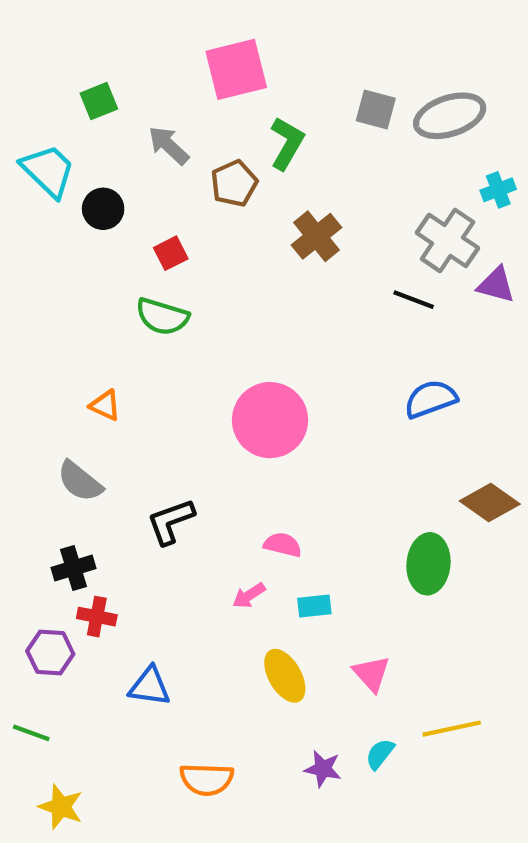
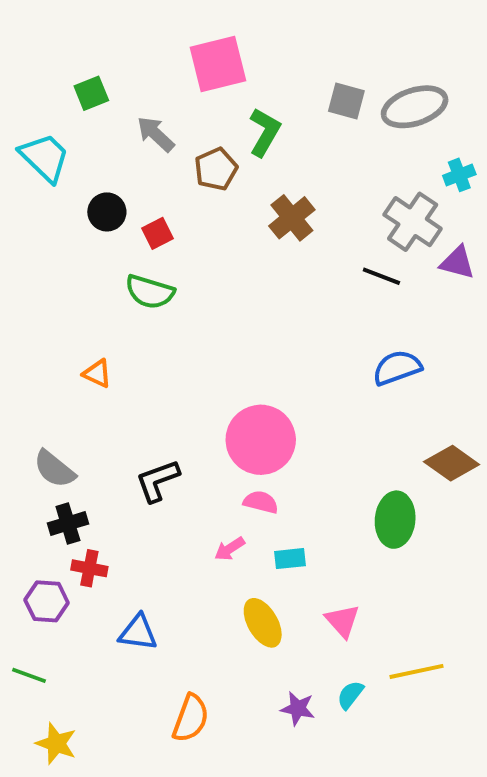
black circle: (103, 209) -> (107, 212), moved
pink circle: (270, 420) -> (261, 440), moved
gray semicircle: (80, 481) -> (54, 469), moved
orange semicircle: (207, 779) -> (191, 718), turned -72

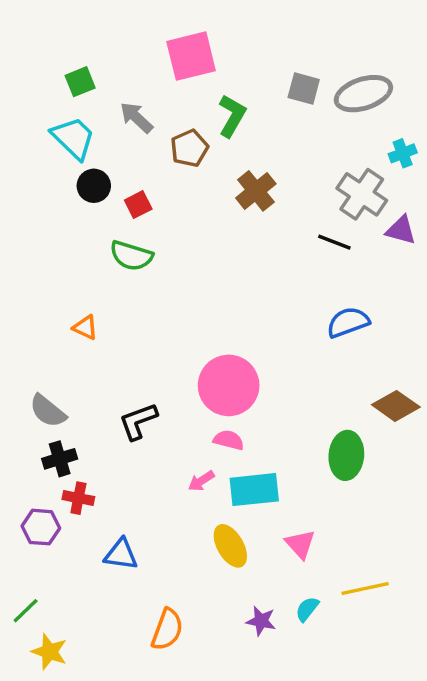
cyan trapezoid: (45, 157) -> (73, 138), moved
cyan rectangle: (290, 559) -> (254, 490), size x1.8
green line: (29, 675) -> (26, 611), moved, turned -64

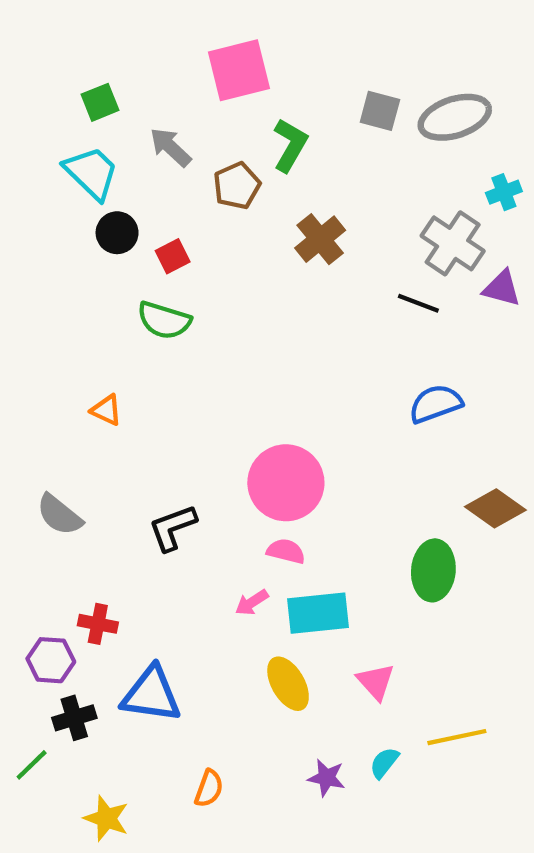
black cross: (60, 459) -> (74, 718), moved
blue triangle: (121, 554) -> (151, 694), size x1.4
orange semicircle: (167, 629) -> (209, 788), size x0.7
yellow star: (49, 652) -> (106, 818), moved

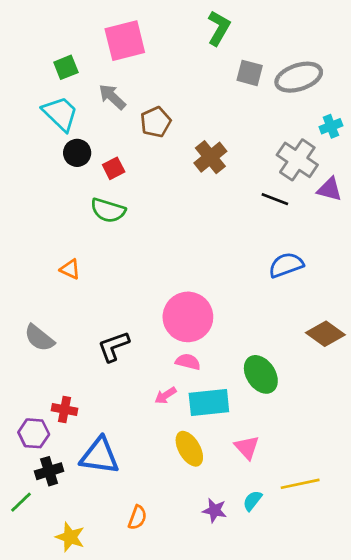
pink square: (239, 70) -> (125, 41), moved
green L-shape: (290, 145) -> (219, 28), moved
green ellipse: (433, 570) -> (261, 374), moved, turned -39

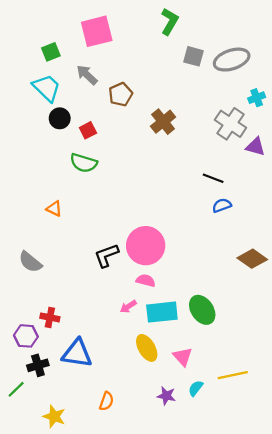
black line: (275, 199) -> (213, 178), moved
blue semicircle: (286, 265) -> (222, 205), size x0.7
black L-shape: (114, 346) -> (106, 255), moved
green ellipse: (261, 374) -> (202, 310), moved
pink triangle: (247, 447) -> (183, 357), moved

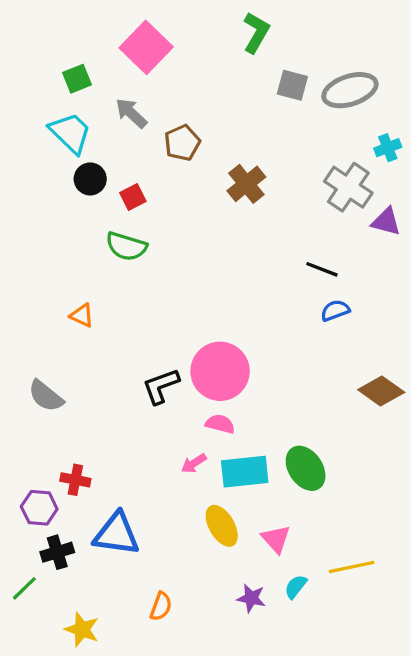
pink square: (97, 31) -> (146, 47), turned -32

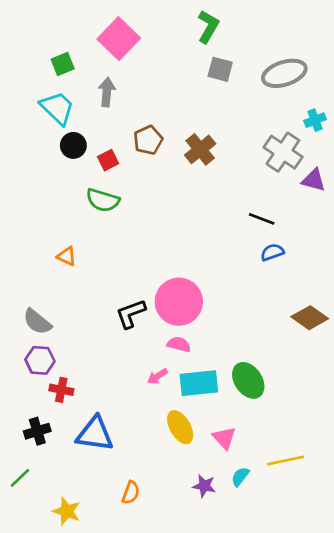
gray square: (292, 85) -> (220, 69), moved
gray arrow: (131, 113) -> (107, 92), turned 52
brown pentagon: (182, 143) -> (148, 140), moved
purple hexagon: (39, 508) -> (40, 360), moved
black cross: (57, 552) -> (37, 431), moved

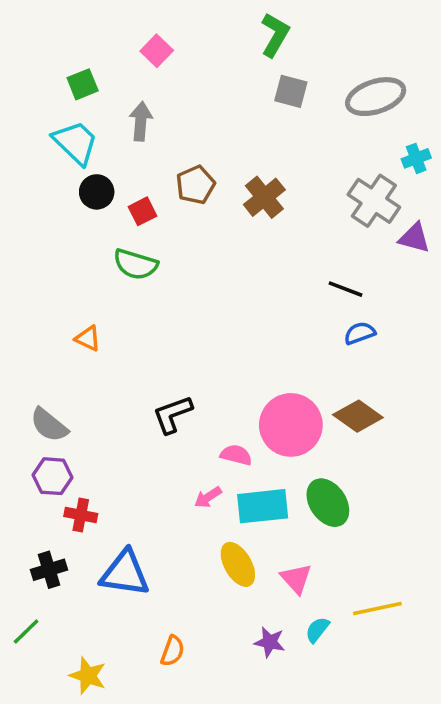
pink square: (119, 39) -> (157, 51), size x0.6
pink circle: (179, 302) -> (291, 425), moved
brown diamond: (310, 318) -> (358, 416), moved

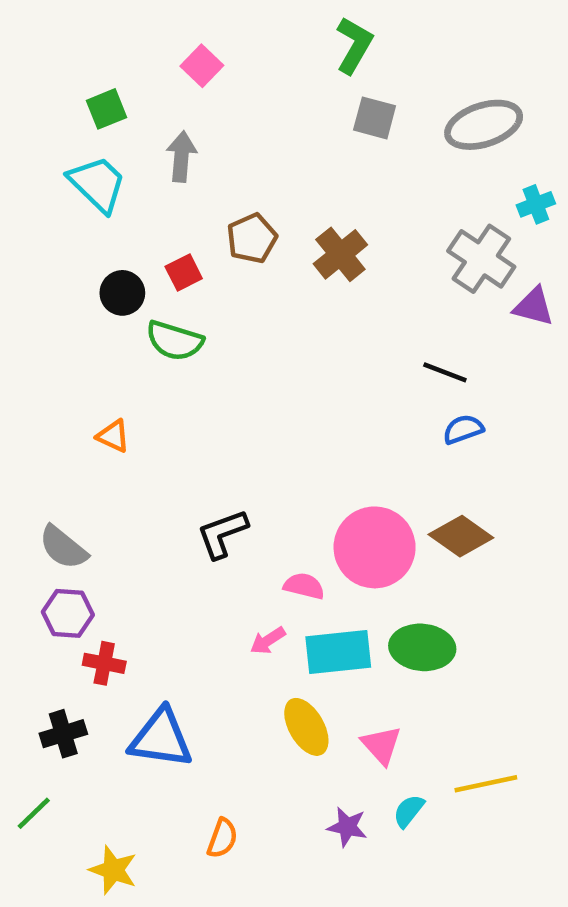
black circle: (97, 192) -> (122, 293), moved
green ellipse: (328, 503) -> (422, 647), turned -51

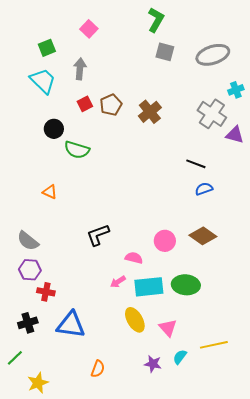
red square: (184, 272) -> (85, 104), moved
pink circle: (375, 547) -> (165, 241), size x0.6
yellow star: (113, 870) -> (38, 383), moved, turned 30

